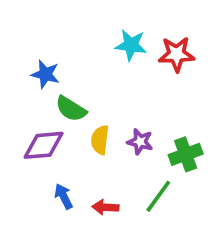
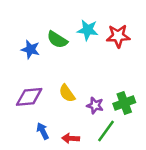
green semicircle: (71, 109) -> (57, 40), moved
yellow semicircle: (100, 140) -> (67, 93), turned -42
purple star: (140, 142) -> (95, 105), moved

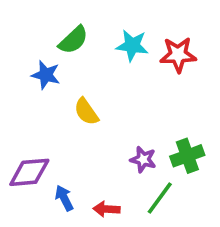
green semicircle: (57, 40) -> (73, 40), moved, turned -75
yellow semicircle: (67, 93) -> (86, 112), moved
purple diamond: (29, 97) -> (29, 172), moved

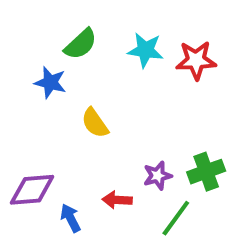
purple star: (143, 159) -> (158, 176), turned -30
red arrow: (106, 209) -> (117, 200), moved

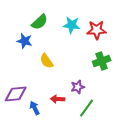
green cross: (206, 172) -> (102, 61), moved

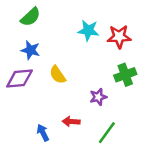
green semicircle: (40, 22) -> (31, 17), moved
purple star: (78, 87) -> (98, 97), moved
purple diamond: (16, 94) -> (19, 78), moved

